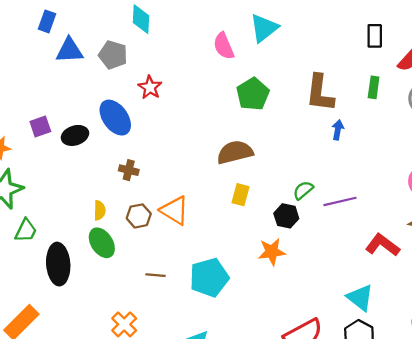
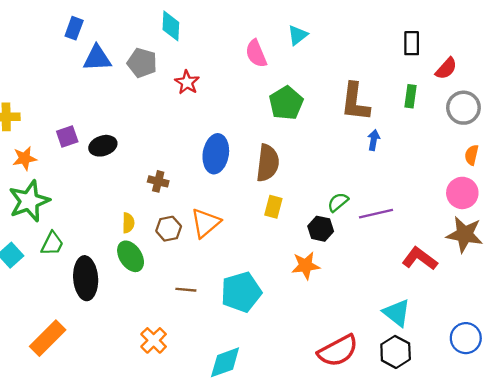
cyan triangle: (264, 28) -> (298, 35), size x0.7
red star: (150, 87) -> (187, 82), moved
blue ellipse: (115, 118) -> (216, 154), moved, turned 45
brown semicircle: (235, 152) -> (268, 163), turned 111
orange triangle: (175, 210) -> (205, 223), turned 48

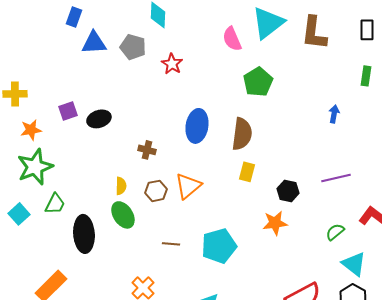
cyan triangle: (298, 35) -> (268, 23), size x1.8
brown L-shape: (355, 102) -> (314, 33), moved
green semicircle: (338, 202) -> (335, 232), moved

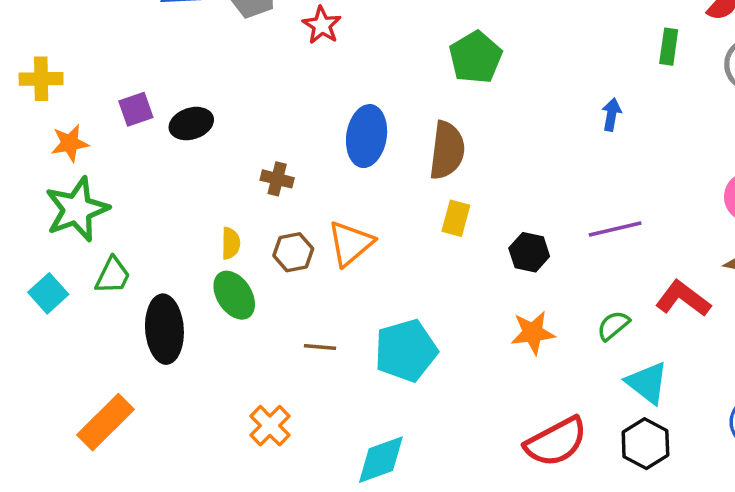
orange star: (275, 223) -> (533, 333), moved

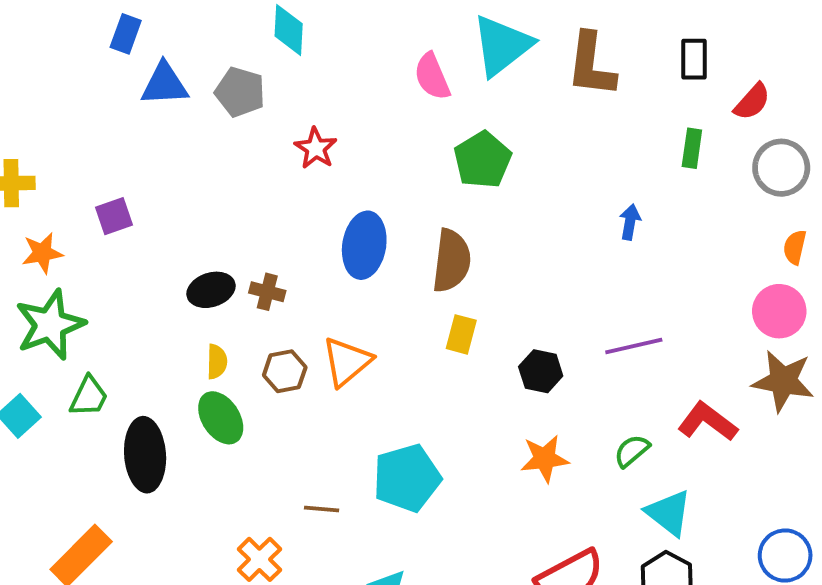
red star: (322, 25) -> (316, 148), moved
black ellipse: (191, 124) -> (211, 290), moved
brown line: (320, 347) -> (322, 509), moved

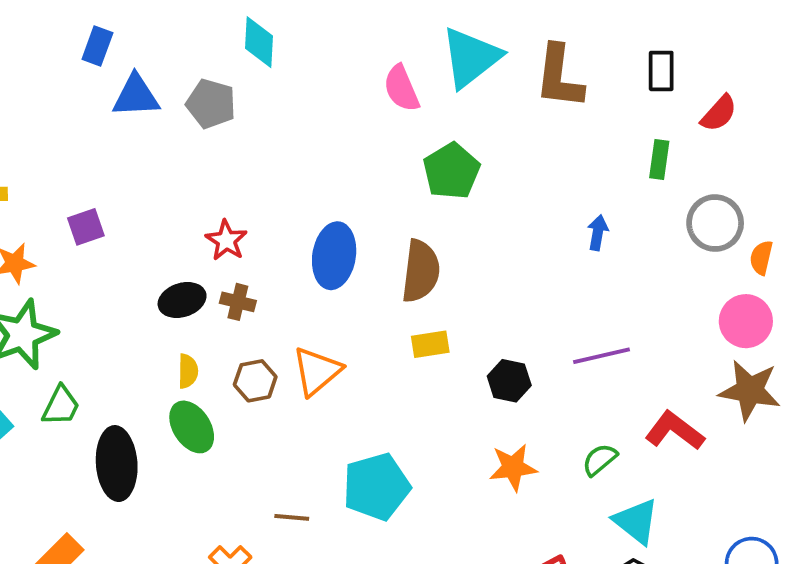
red star: (316, 148) -> (226, 240), moved
gray circle: (781, 168) -> (715, 223), moved
yellow rectangle: (461, 334) -> (430, 344), turned 66

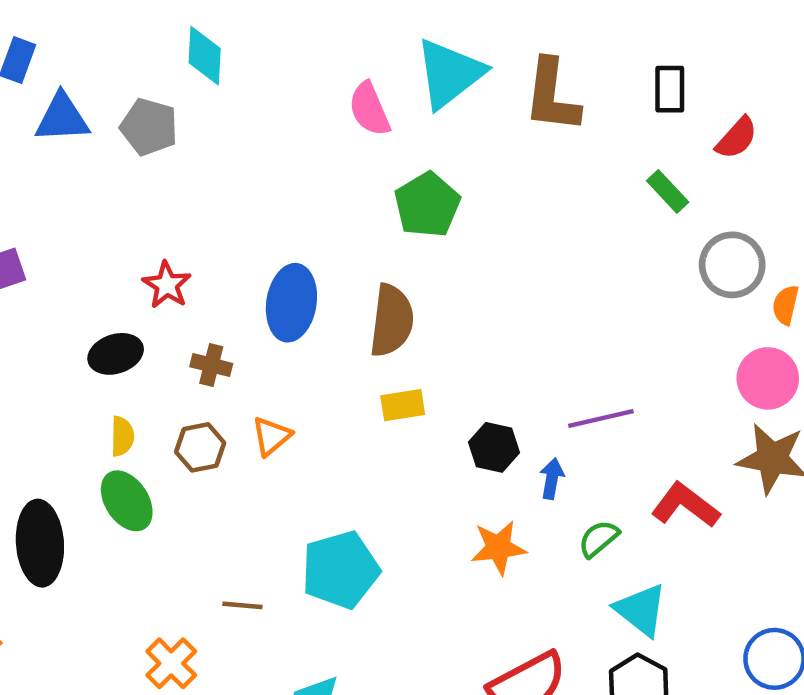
green rectangle: (659, 160) -> (668, 191), turned -51
blue arrow: (598, 233) -> (552, 479), moved
brown cross: (238, 302) -> (211, 365), moved
orange triangle: (317, 371) -> (271, 436), size x0.7

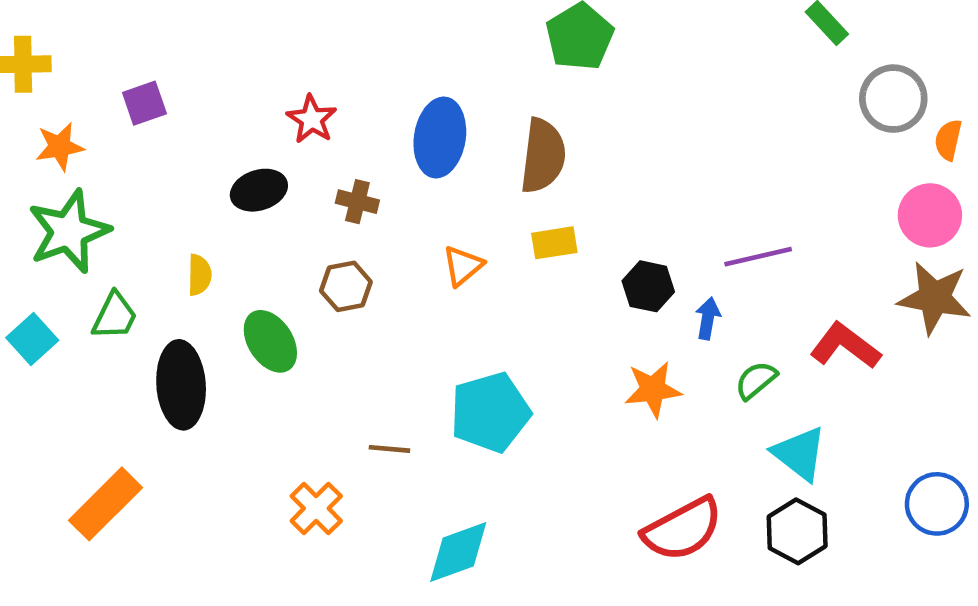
yellow semicircle: (122, 436) -> (199, 275), moved
orange triangle: (271, 436) -> (463, 266), moved

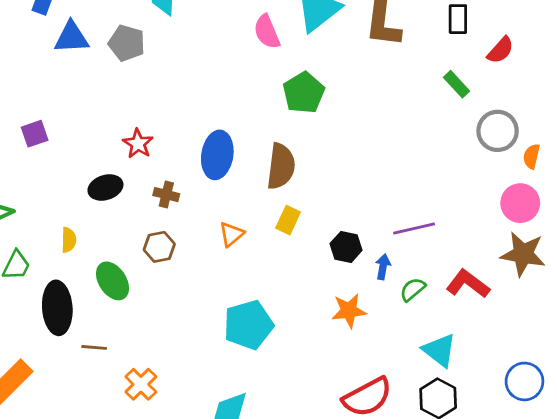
yellow rectangle: (554, 243) -> (288, 220), turned -56
green semicircle: (756, 380) -> (413, 289), moved
brown line: (389, 449) -> (94, 347), moved

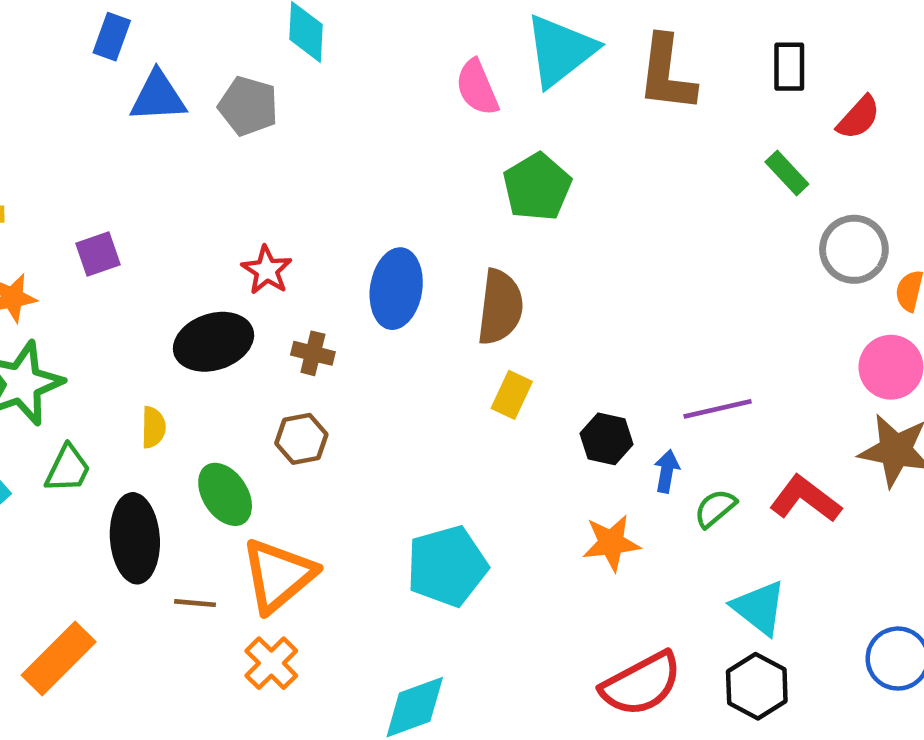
black ellipse: (105, 188) -> (214, 342), size x1.4
orange triangle: (231, 234) -> (278, 575), moved, size x1.8

